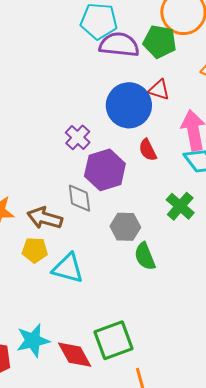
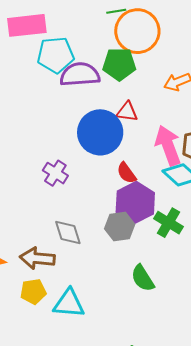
purple hexagon: (105, 170) -> (135, 203), moved
gray hexagon: (125, 227) -> (120, 226), moved

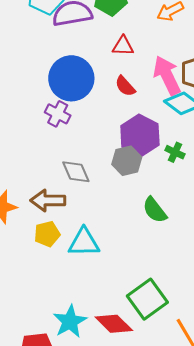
blue circle: (100, 132) -> (71, 78), moved
red semicircle: (127, 173) -> (125, 86), moved
green cross: (168, 223) -> (175, 152), size x0.7

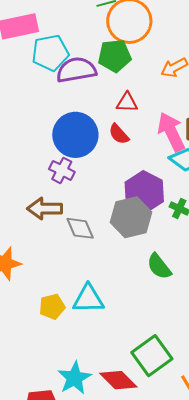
red semicircle: (125, 86) -> (119, 134), moved
gray hexagon: (127, 161) -> (131, 217), size x1.4
brown arrow: (48, 200) -> (45, 209), moved
yellow pentagon: (47, 234) -> (52, 307), moved

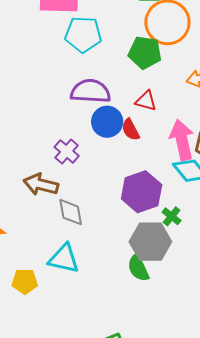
purple semicircle: (76, 70) -> (91, 91), moved
blue circle: (75, 135) -> (107, 122), moved, size x0.7
gray hexagon: (131, 217) -> (150, 242), moved
cyan triangle: (88, 299) -> (64, 259), moved

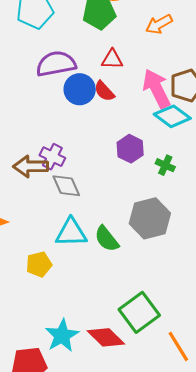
purple cross: (67, 151) -> (52, 157), moved
purple hexagon: (142, 192) -> (130, 149), size x0.7
gray hexagon: (150, 242) -> (150, 218), moved
green semicircle: (138, 268) -> (107, 239), moved

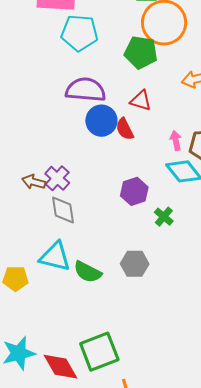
pink arrow: (157, 89) -> (176, 140), size x0.5
brown arrow: (31, 166) -> (34, 182), size x0.7
gray hexagon: (150, 218) -> (135, 264), size x0.7
green semicircle: (107, 239) -> (88, 272), turned -40

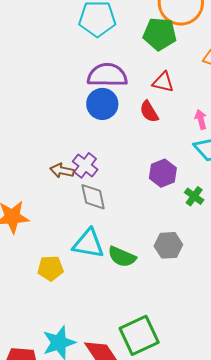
blue circle: (101, 121) -> (102, 104), moved

